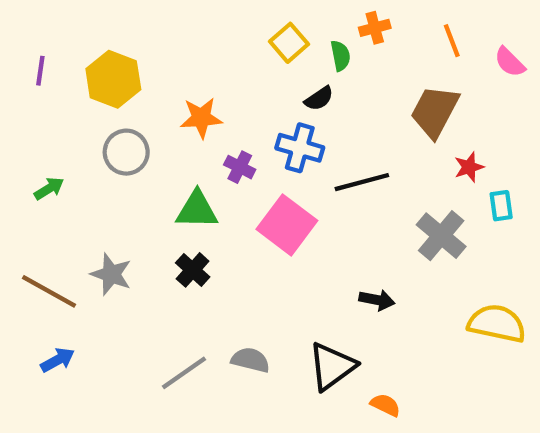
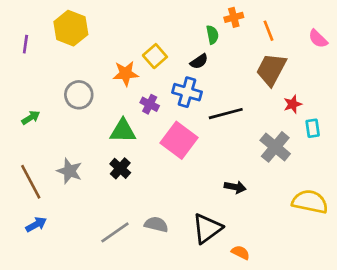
orange line: (452, 41) -> (269, 31), moved
yellow square: (289, 43) -> (155, 56), moved
yellow hexagon: (113, 79) -> (71, 28), moved
brown line: (49, 291) -> (31, 182), turned 33

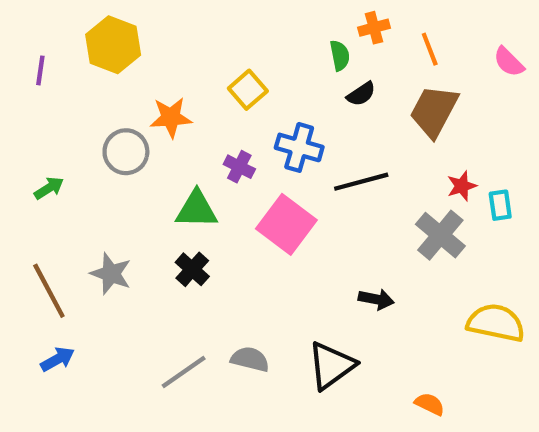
black semicircle: (199, 61) -> (361, 94), moved
orange star: (126, 73) -> (171, 117), moved
red star: (293, 104) -> (462, 186), moved
orange semicircle: (240, 252) -> (430, 404), moved

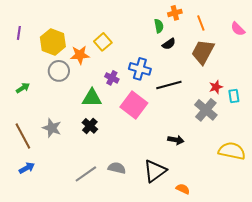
yellow hexagon: (113, 45) -> (53, 42), moved
yellow square: (248, 90) -> (103, 42), moved
orange semicircle: (430, 404) -> (183, 189), moved

